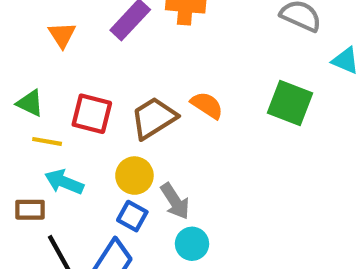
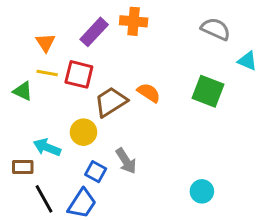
red square: (92, 114) -> (79, 74), moved
yellow line: (47, 141) -> (47, 73), moved
yellow circle: (134, 176) -> (83, 132), moved
cyan circle: (192, 244) -> (202, 191), moved

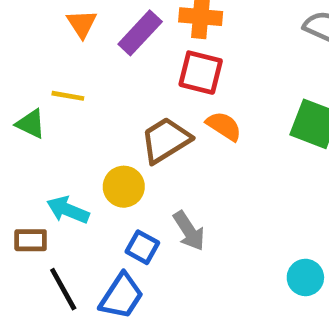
orange triangle: (46, 43) -> (82, 24), moved
red square: (79, 74) -> (201, 73), moved

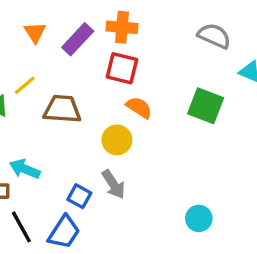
yellow line: (68, 96) -> (25, 85), turned -50
brown trapezoid: (166, 140) -> (62, 109), moved, turned 36
yellow circle: (124, 187) -> (117, 140), moved

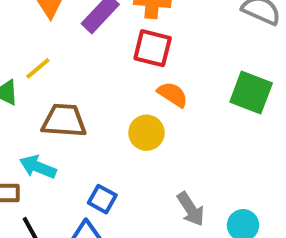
brown trapezoid: (62, 109) -> (64, 121), moved
gray arrow: (113, 184) -> (191, 209), moved

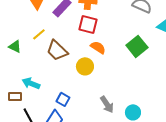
yellow line: (38, 68) -> (39, 34), moved
green square: (251, 92) -> (137, 46), turned 30
brown trapezoid: (64, 121) -> (57, 50), moved, turned -140

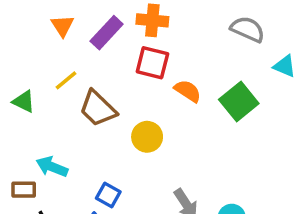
orange semicircle: (98, 47) -> (188, 91), moved

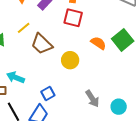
orange semicircle: (188, 91) -> (98, 43), moved
blue square: (108, 195) -> (48, 94), turned 32

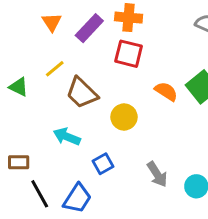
cyan arrow: (16, 77) -> (67, 137), moved
blue square: (48, 94) -> (103, 164), moved

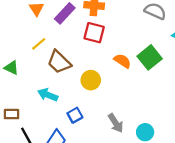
green triangle: (19, 87) -> (12, 68), moved

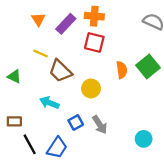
yellow line: (39, 44) -> (41, 53), turned 64
orange semicircle: (122, 61) -> (122, 70), turned 49
gray arrow: (116, 123) -> (100, 125), moved

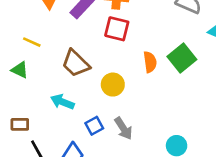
yellow line: (41, 53) -> (32, 42), moved

